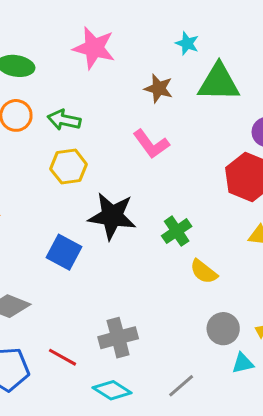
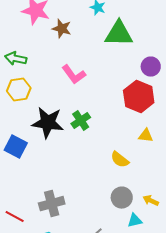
brown star: (159, 88) -> (62, 29), moved
green cross: (177, 231) -> (81, 121), moved
yellow semicircle: (204, 272) -> (120, 160), moved

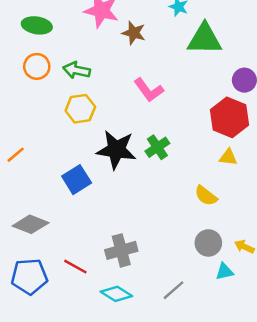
yellow triangle: (146, 136) -> (228, 157), moved
blue square: (16, 147) -> (77, 180), turned 30

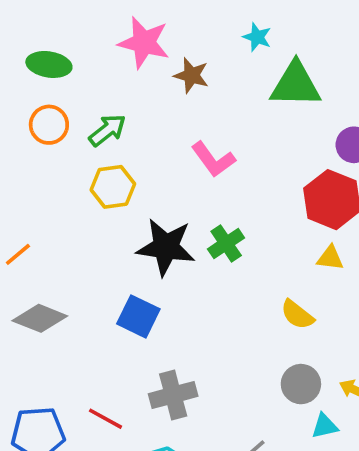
green arrow: (77, 70) -> (107, 130), turned 130
blue square: (77, 180) -> (138, 316), moved, turned -32
gray diamond: (31, 224) -> (40, 318), moved

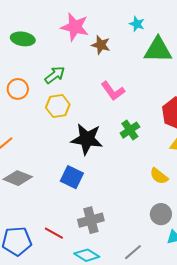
orange circle: (49, 125) -> (18, 89), moved
green cross: (226, 243) -> (130, 130), moved

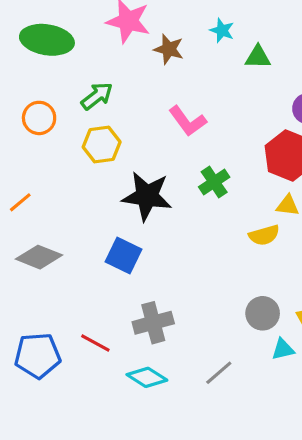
cyan star: (137, 24) -> (222, 30), moved
green ellipse: (23, 39) -> (47, 40), size x1.4
green triangle: (158, 50) -> (258, 57), size x0.6
yellow semicircle: (159, 176) -> (264, 235), moved, turned -54

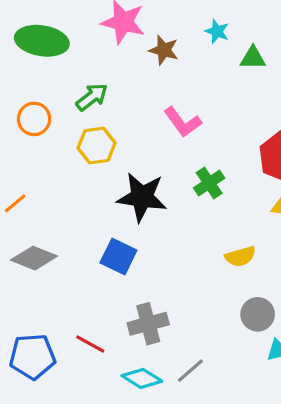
yellow semicircle: (264, 235) -> (240, 256), moved
gray line: (219, 373) -> (190, 371), moved

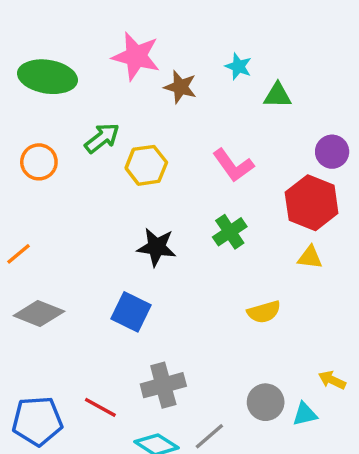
pink L-shape: (183, 122) -> (233, 165), moved
yellow hexagon: (97, 145) -> (146, 165), moved
black star: (142, 197) -> (157, 247), size x0.7
gray circle: (258, 314) -> (266, 402), moved

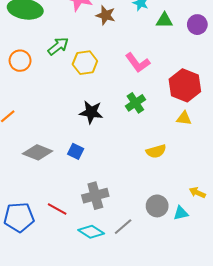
purple circle: (332, 152) -> (197, 25), moved
blue square: (131, 312) -> (76, 151), size x0.7
gray diamond: (39, 314) -> (38, 152), moved

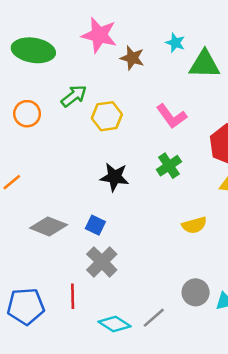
green triangle: (164, 20) -> (204, 64), size x1.5
gray cross: (95, 196) -> (102, 262), moved, turned -30
red line: (57, 209) -> (73, 296), turned 60

